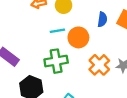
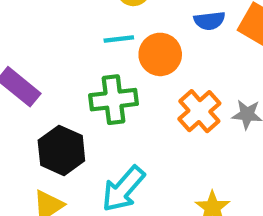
blue semicircle: (102, 19) -> (209, 21), turned 72

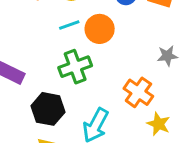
orange cross: (199, 111) -> (138, 92), moved

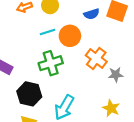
gray star: (167, 56) -> (116, 75), moved
orange cross: (138, 92) -> (96, 58), moved

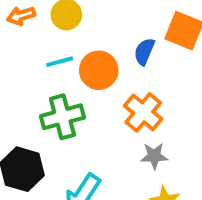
blue semicircle: (92, 14) -> (144, 52), moved, turned 128
gray star: (116, 75) -> (154, 156), moved

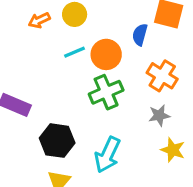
orange cross: (143, 112) -> (162, 76), moved
green cross: (62, 117) -> (106, 92), moved

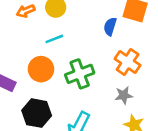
orange circle: (106, 54) -> (41, 69), moved

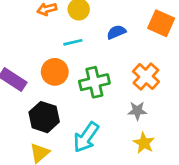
blue semicircle: (110, 26) -> (116, 32), moved, turned 42

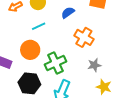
orange cross: (146, 76) -> (84, 37), moved
green cross: (94, 82) -> (56, 63), moved

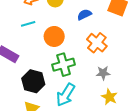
cyan line: (39, 26) -> (28, 24), moved
orange circle: (30, 50) -> (54, 36), moved

